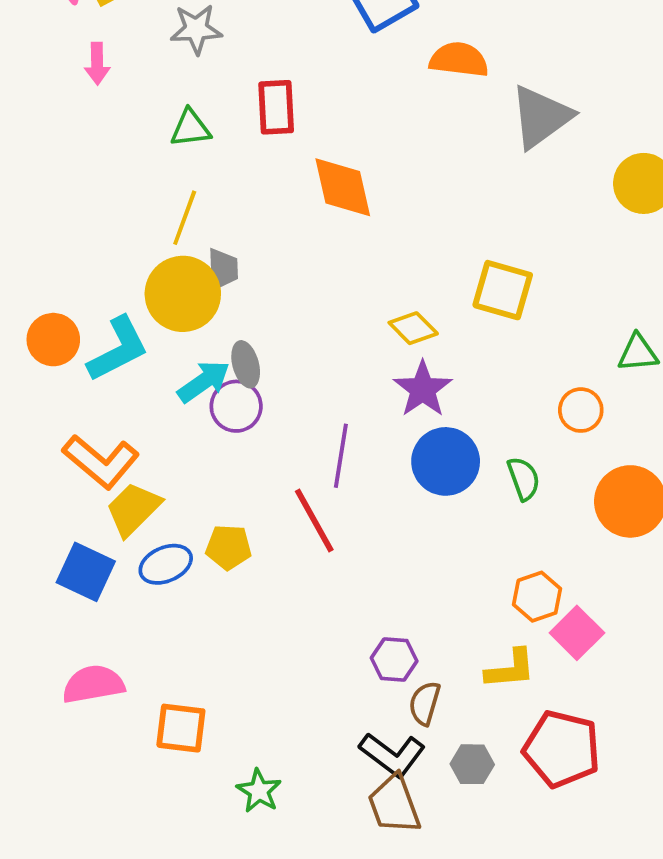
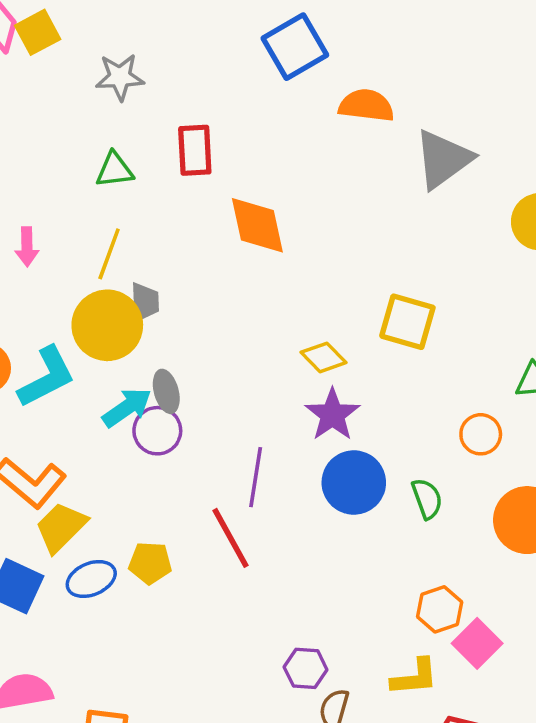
pink arrow: (97, 63) -> (27, 247), moved

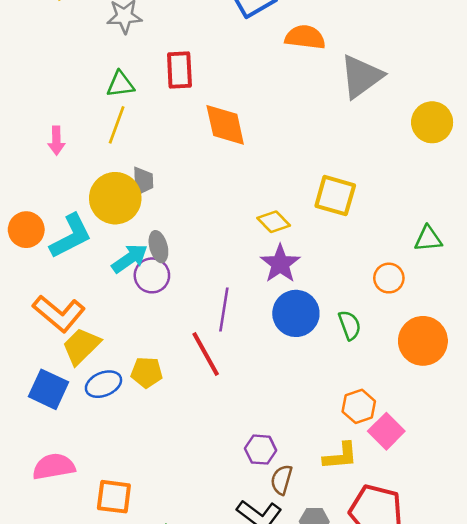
yellow line: (109, 254) -> (117, 125), moved

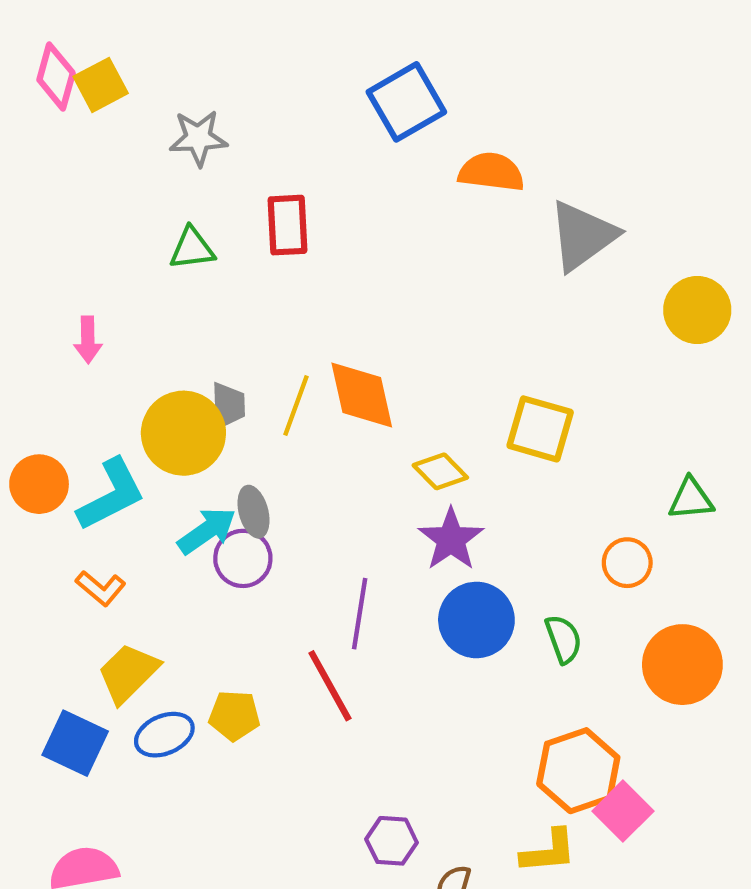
yellow line: (117, 125) -> (296, 406), moved
orange diamond: (225, 125) -> (362, 395), moved
orange L-shape: (59, 313) -> (101, 588), moved, size x0.6
orange hexagon: (359, 406) -> (578, 771), size x1.5
purple hexagon: (261, 450) -> (392, 841), moved

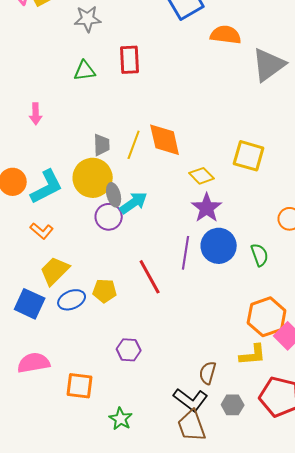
yellow circle: (183, 433) -> (93, 178), moved
cyan arrow: (207, 531) -> (134, 203), moved
purple line: (360, 614) -> (186, 253), moved
purple hexagon: (392, 841) -> (129, 350), moved

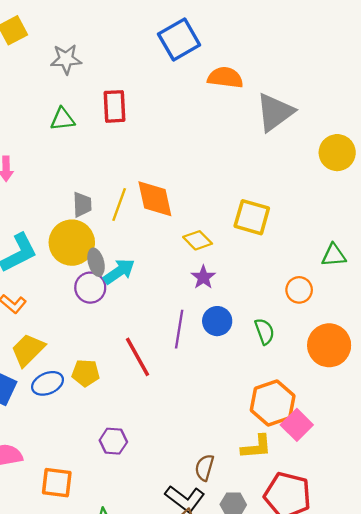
purple star: (207, 208) -> (203, 277), size x0.7
blue circle: (219, 246) -> (217, 321), size x0.7

